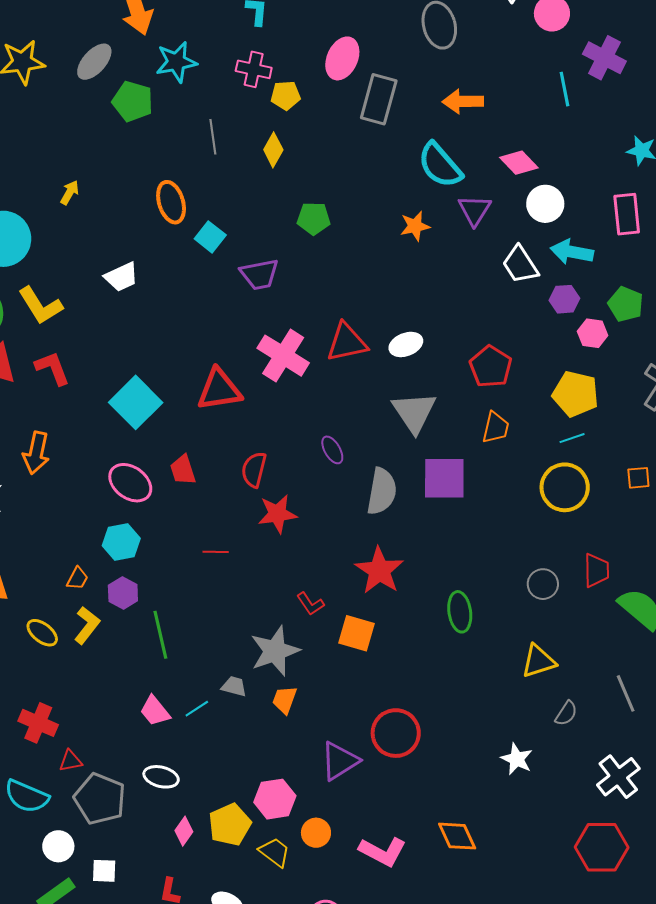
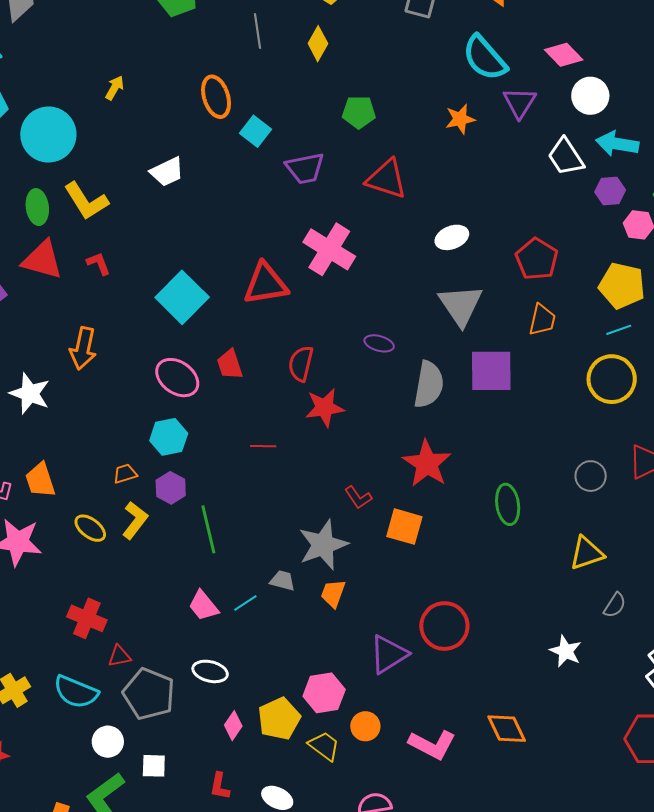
red triangle: (347, 342) -> (386, 179), moved, turned 30
red L-shape: (52, 368) -> (99, 264), size x0.7
purple ellipse: (332, 450) -> (379, 343), turned -44
orange trapezoid: (77, 578) -> (125, 474), turned -135

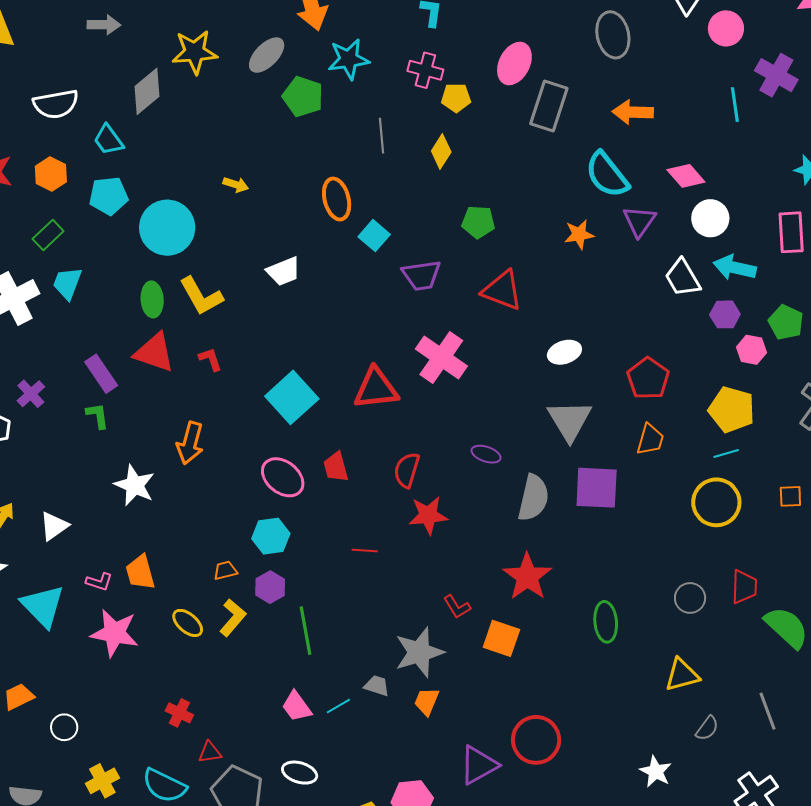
yellow arrow: (115, 88) -> (236, 185), turned 75
red cross: (87, 618) -> (179, 713), size x0.7

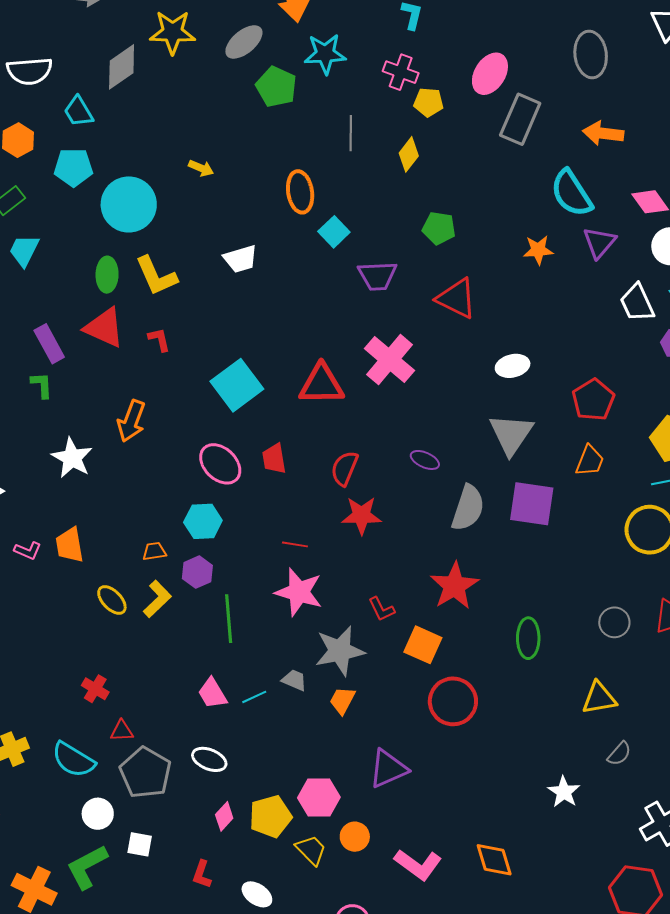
pink star: (114, 633) -> (299, 592), moved
red circle: (536, 740) -> (453, 701), moved

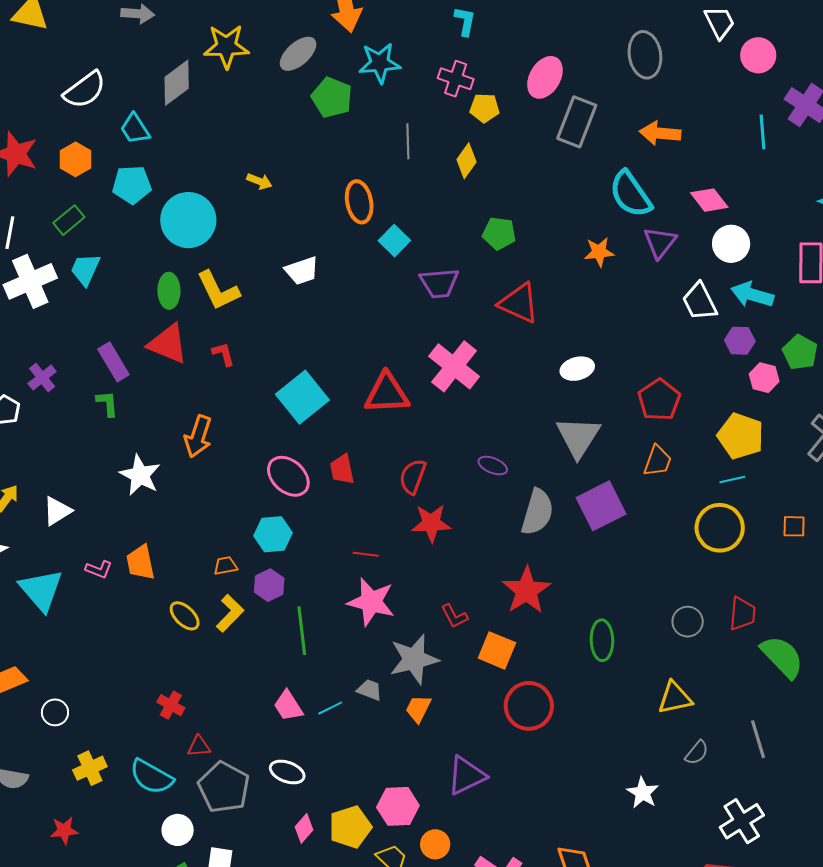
white semicircle: (30, 71) -> (85, 90), turned -30
purple square: (532, 504) -> (601, 506), turned -33

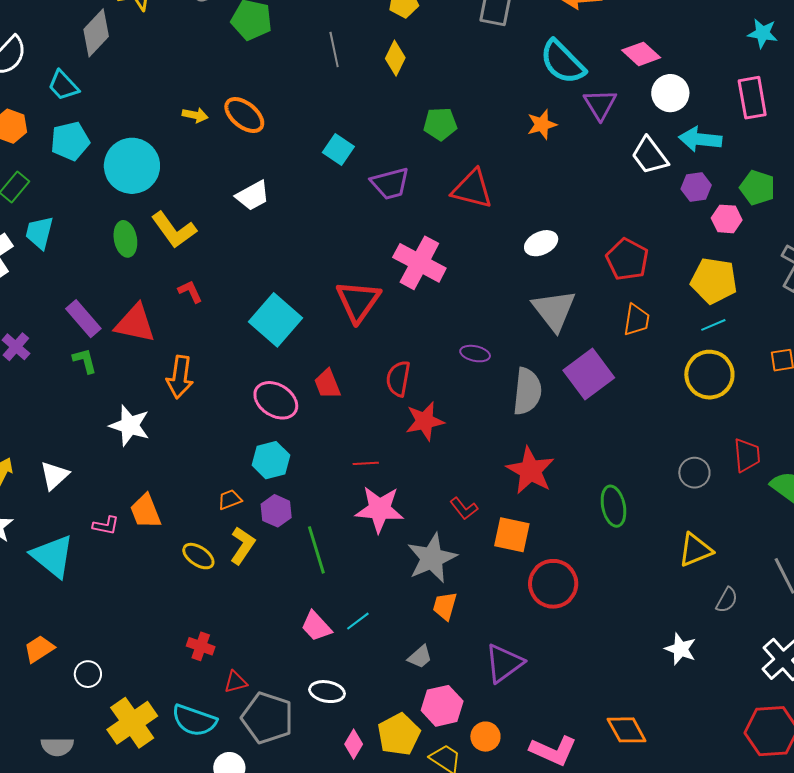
orange ellipse: (359, 202) -> (244, 115), moved, turned -30
red triangle: (168, 344) -> (135, 323), moved
red triangle: (387, 393) -> (358, 301), turned -42
gray trapezoid: (370, 690) -> (420, 657), moved, turned 128
yellow cross: (90, 768) -> (132, 723), size x1.5

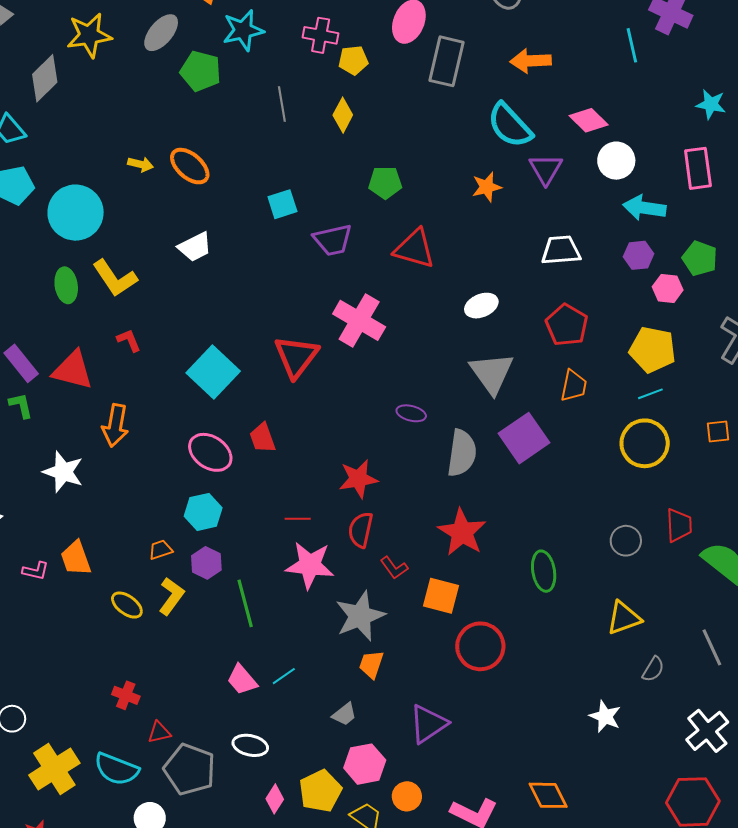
cyan square: (338, 150) -> (282, 204), turned 36
white trapezoid: (650, 156) -> (561, 250), moved, turned 120
red semicircle: (398, 379) -> (361, 530), moved

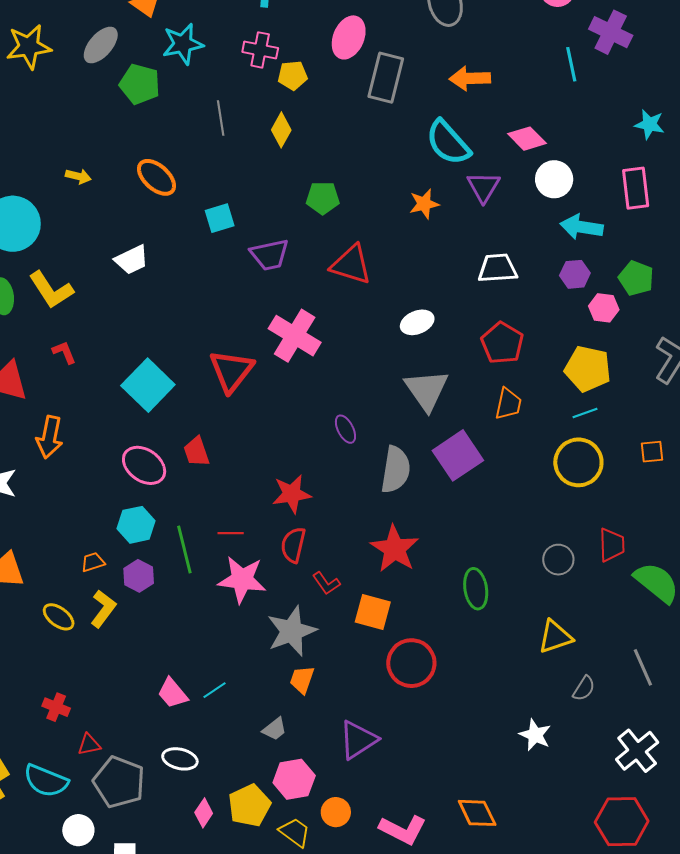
orange ellipse: (190, 166) -> (156, 177), moved
purple ellipse: (411, 413) -> (345, 429), turned 48
green line: (245, 603) -> (184, 549), moved

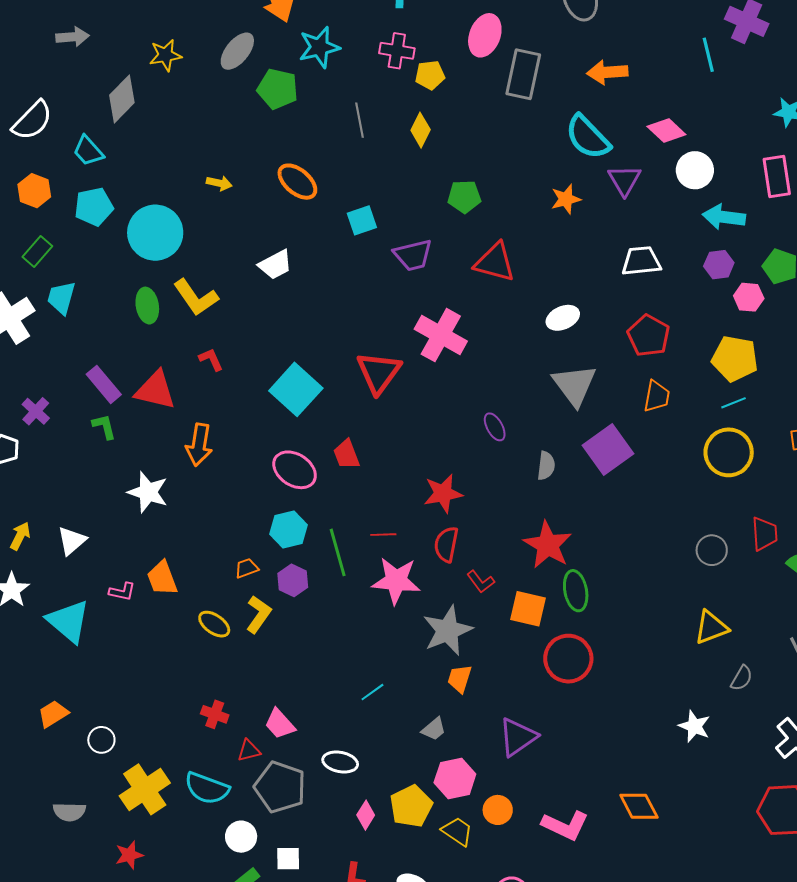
yellow star: (29, 47) -> (165, 55), size x0.7
gray semicircle: (396, 470) -> (546, 466), size x0.6
green ellipse: (476, 589) -> (576, 591), moved
pink trapezoid: (173, 693) -> (280, 724), moved

